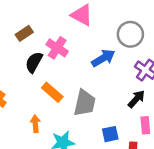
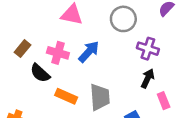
blue arrow: (103, 58) -> (89, 52), moved
black semicircle: (34, 62) -> (40, 73), turned -60

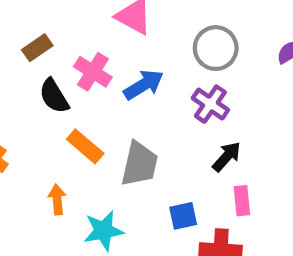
purple cross: (148, 49) -> (210, 104), moved

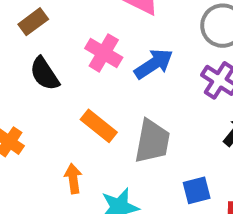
brown rectangle: (37, 48) -> (33, 22), moved
black semicircle: (54, 96) -> (45, 74), moved

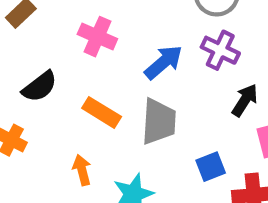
blue arrow: (154, 64) -> (164, 62), moved
black semicircle: (45, 74) -> (40, 87), moved, turned -87

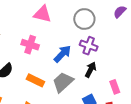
black arrow: (245, 100) -> (91, 70), moved
gray trapezoid: (159, 122) -> (63, 82), turned -130

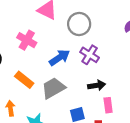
gray circle: (84, 19) -> (79, 24), moved
black arrow: (91, 70) -> (97, 85), moved, turned 42

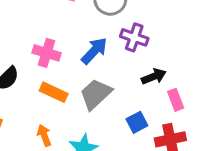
pink cross: (27, 40) -> (47, 53), moved

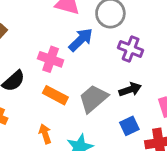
blue arrow: (94, 51) -> (81, 40), moved
black arrow: (154, 77) -> (130, 89), moved

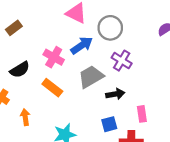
gray trapezoid: (93, 99) -> (91, 77), moved
orange arrow: (45, 134) -> (25, 117), moved

